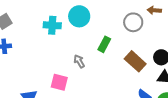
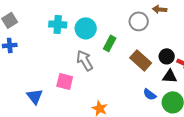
cyan circle: (79, 16) -> (86, 28), moved
gray arrow: (79, 61) -> (85, 60), size x1.5

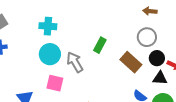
gray circle: (139, 21) -> (147, 37), moved
cyan circle: (86, 28) -> (50, 54), moved

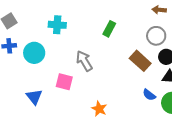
green rectangle: (100, 45) -> (109, 29), moved
cyan circle: (50, 54) -> (34, 53), moved

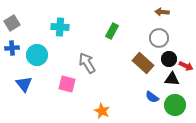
blue triangle: (34, 97) -> (24, 84), moved

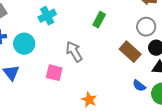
cyan cross: (60, 27) -> (47, 16), turned -30

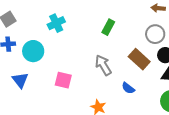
gray arrow: (74, 52) -> (103, 65), moved
blue semicircle: (139, 86) -> (128, 88), moved

